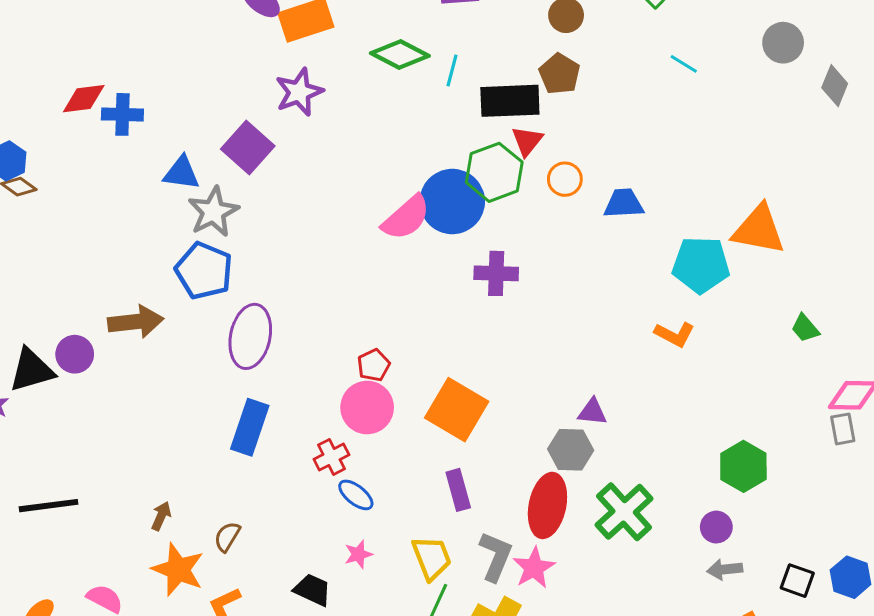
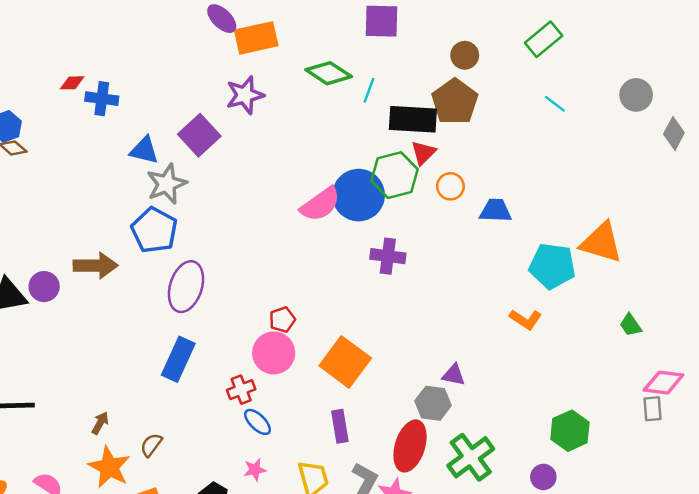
brown pentagon: (560, 74) -> (455, 102), size x1.4
red diamond: (84, 99) -> (72, 83), size x0.7

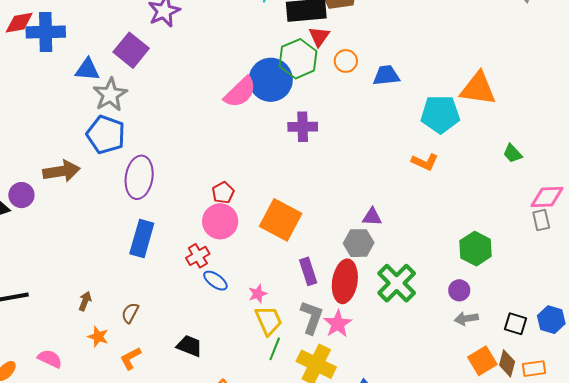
red diamond: (72, 83) -> (19, 23), size x1.4
blue cross: (102, 99) -> (46, 32), size x1.4
purple rectangle: (340, 426) -> (308, 271), moved
orange star: (109, 467) -> (98, 337), size x0.6
pink star: (255, 470) -> (258, 294), moved

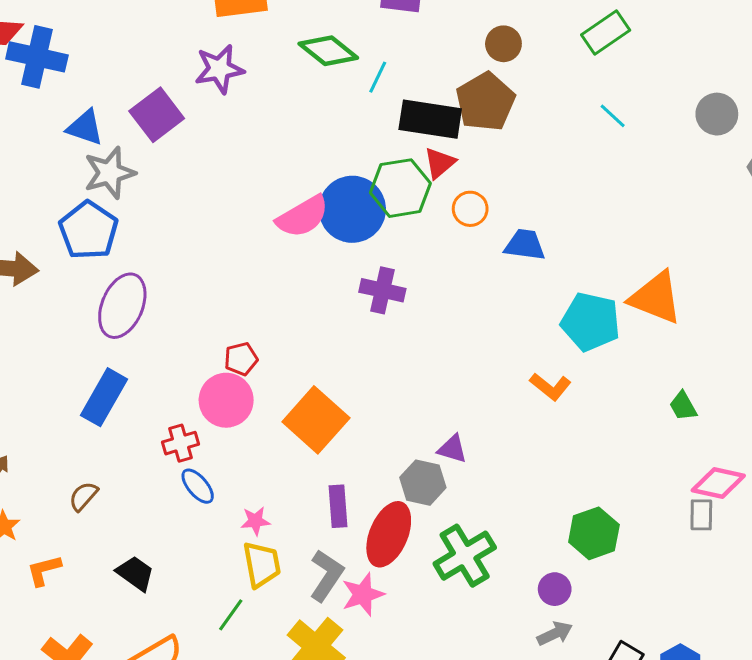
brown semicircle: (130, 313) -> (83, 496), moved
gray arrow: (466, 319) -> (555, 633), turned 150
green line: (275, 349) -> (231, 615), moved

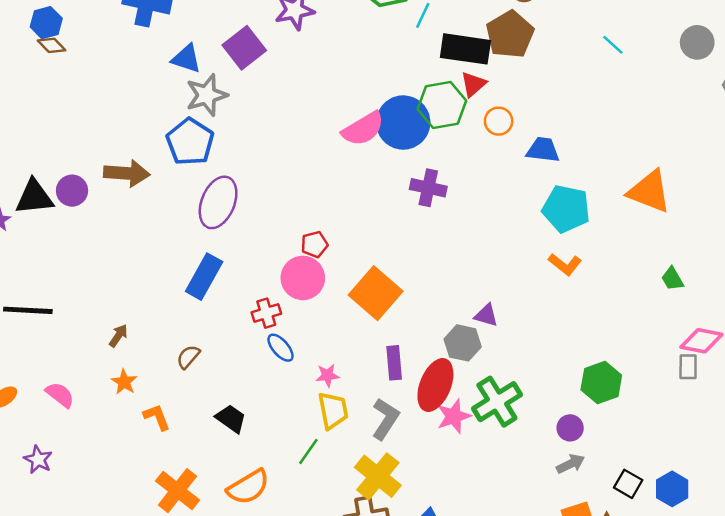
cyan pentagon: (591, 322) -> (566, 209), moved
orange L-shape: (44, 570) -> (157, 417), turned 84
pink star: (363, 594) -> (454, 416), moved

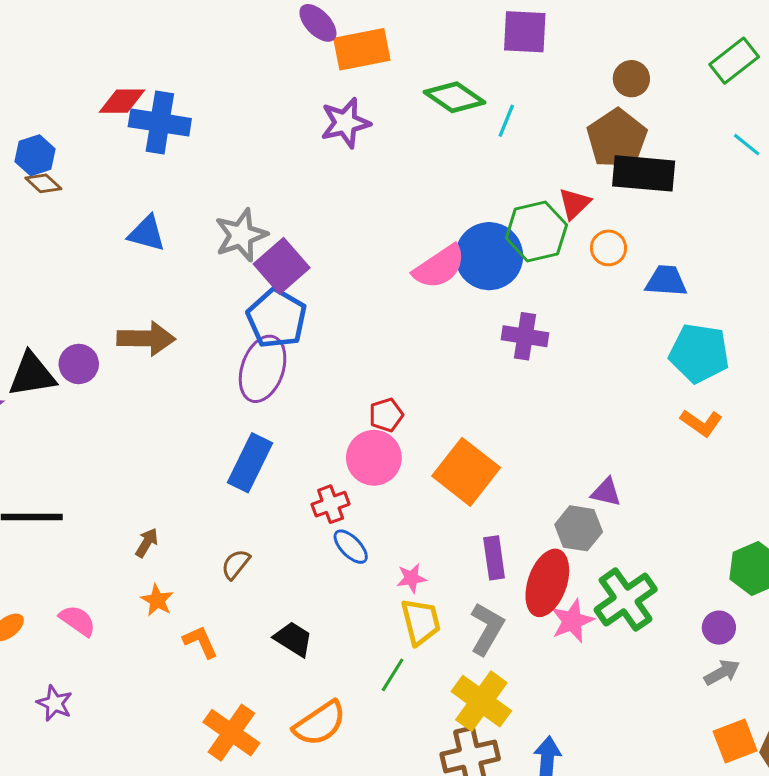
purple square: (244, 48) -> (282, 266), moved
black rectangle: (465, 49) -> (644, 173), moved
blue triangle: (186, 59) -> (147, 233), moved
blue pentagon: (190, 142) -> (277, 318), moved

